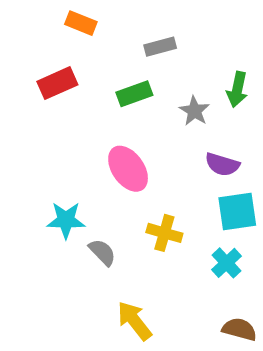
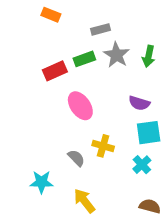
red rectangle: (57, 83) -> (55, 71), moved
gray star: (194, 111) -> (116, 55), moved, size x1.4
cyan star: (66, 220) -> (41, 182), moved
gray semicircle: (102, 252) -> (76, 158), moved

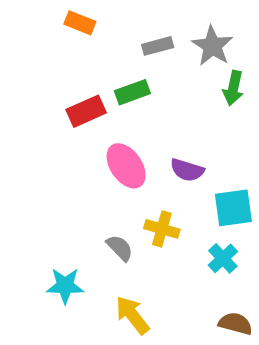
gray star: (116, 55) -> (212, 46), moved
purple semicircle: (139, 103) -> (187, 170), moved

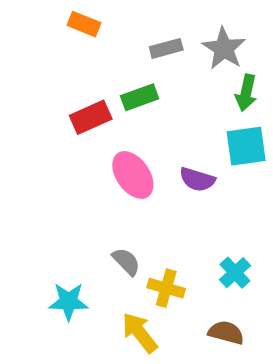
cyan square: (233, 208) -> (246, 146), moved
yellow cross: (162, 229) -> (166, 288), moved
brown semicircle: (235, 324) -> (226, 333), moved

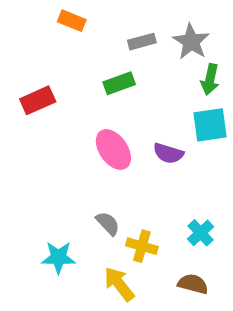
red rectangle: (91, 117) -> (38, 100), moved

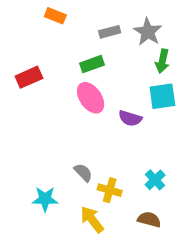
pink ellipse: (113, 149) -> (91, 98), moved

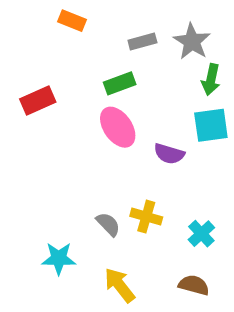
yellow cross: (110, 190) -> (146, 217), moved

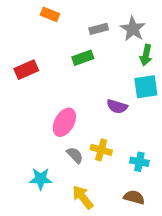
pink ellipse: (118, 127) -> (64, 122), moved, turned 64
cyan cross: (201, 234) -> (139, 162), turned -36

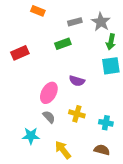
purple semicircle: (117, 106) -> (77, 81), moved
gray semicircle: (75, 155) -> (49, 117), moved

